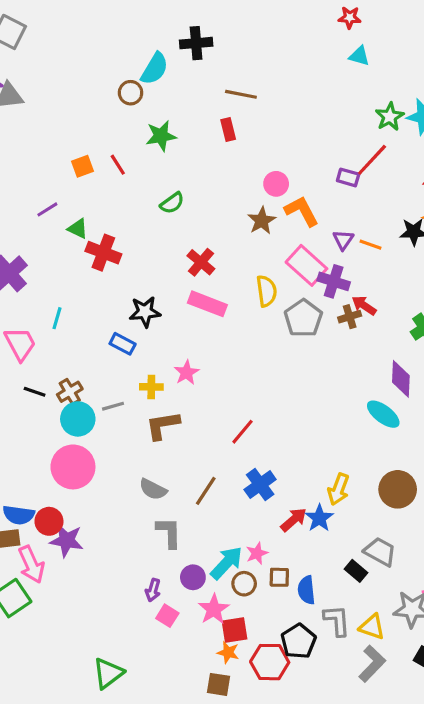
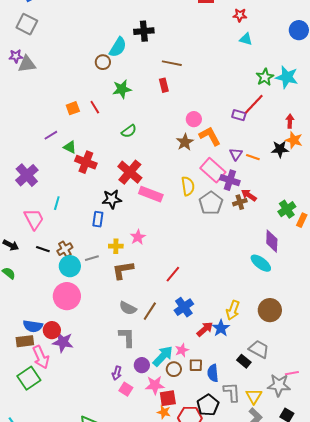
red cross: (201, 262) -> (130, 172), moved, size x1.4
blue rectangle: (123, 344) -> (98, 219), turned 70
gray semicircle: (153, 489) -> (128, 308), moved
pink star: (214, 609) -> (155, 385), turned 30
yellow triangle: (372, 627) -> (254, 396), turned 42

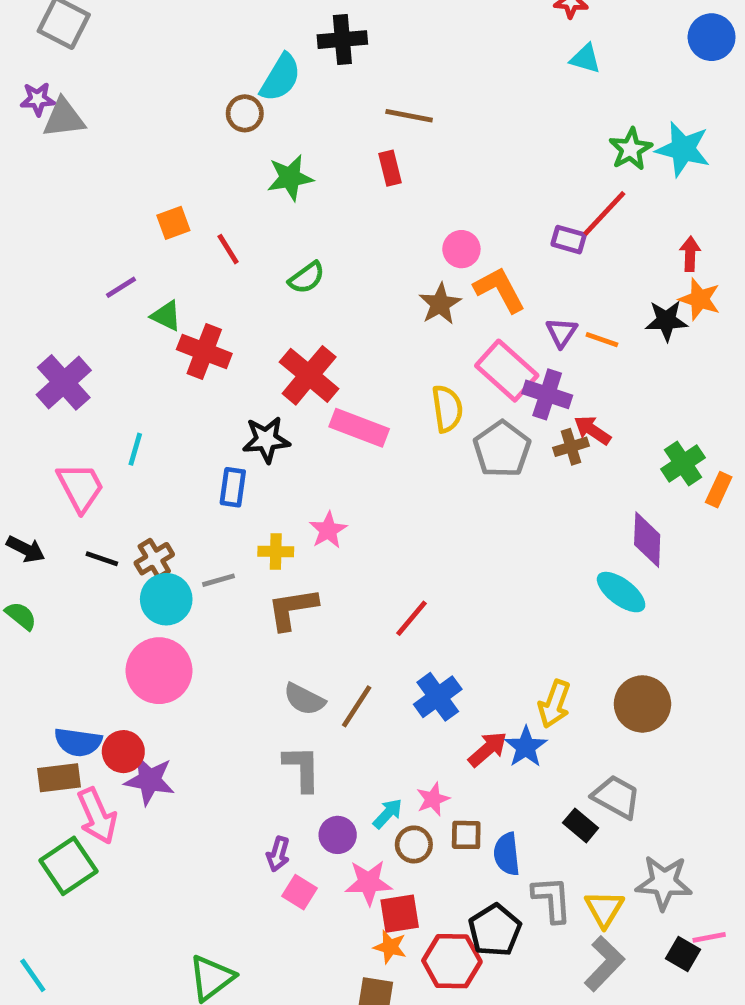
red line: (95, 107) -> (228, 249), moved
cyan arrow: (163, 356) -> (388, 814), size x0.6
pink line: (292, 373) -> (709, 937), moved

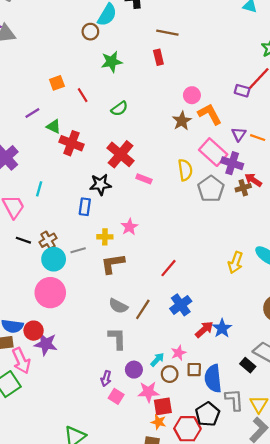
pink rectangle: (359, 428) -> (144, 179), size x0.6
yellow arrow: (554, 704) -> (235, 263), moved
blue semicircle: (507, 854) -> (213, 379), size x1.4

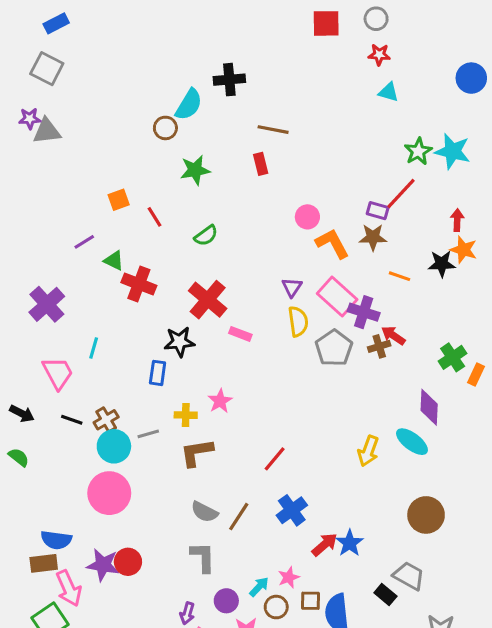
brown star: (182, 121) -> (373, 237), moved, turned 30
purple triangle: (239, 134) -> (292, 287), moved
red circle: (34, 331) -> (128, 562), moved

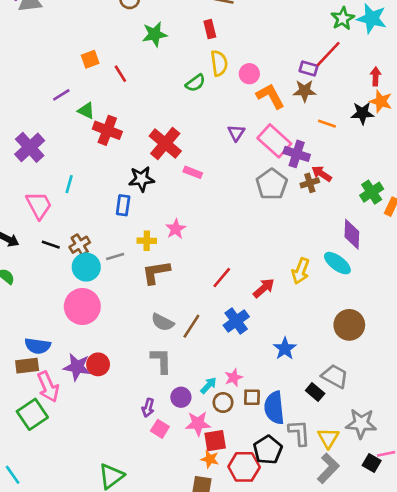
green semicircle: (206, 236) -> (195, 83), moved
yellow semicircle: (298, 321) -> (219, 63), moved
red arrow: (325, 545) -> (264, 288), moved

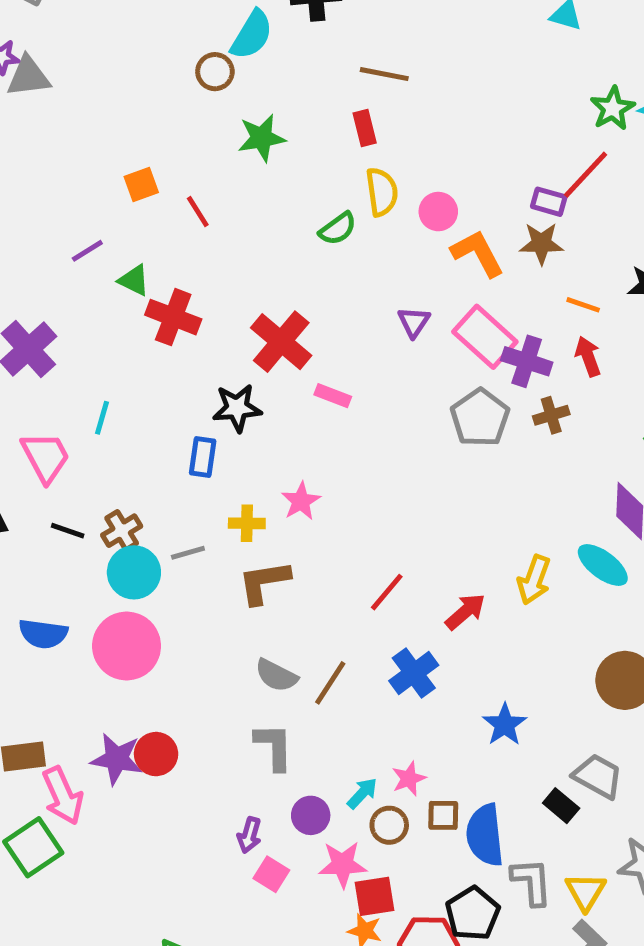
red arrow: (322, 174) -> (588, 356), moved, turned 36
blue semicircle: (38, 346) -> (43, 634), moved

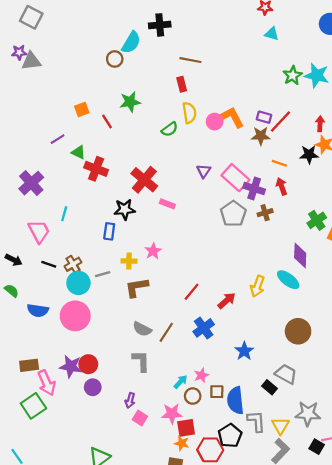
green star: (262, 138) -> (130, 102), moved
red line: (586, 175) -> (280, 122), moved
orange L-shape: (478, 253) -> (232, 117), moved
purple circle: (311, 815) -> (93, 387), moved

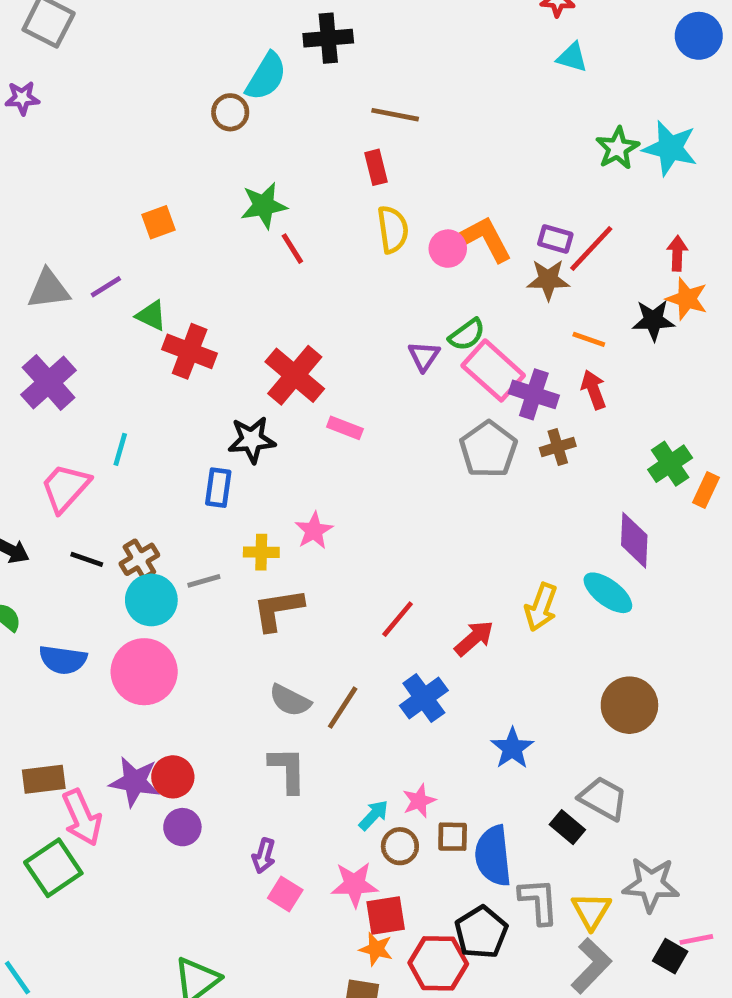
gray triangle: (31, 61) -> (49, 289), moved
red line: (107, 122) -> (292, 249), moved
green semicircle: (170, 129) -> (467, 335), moved
pink trapezoid: (39, 231) -> (65, 488), turned -110

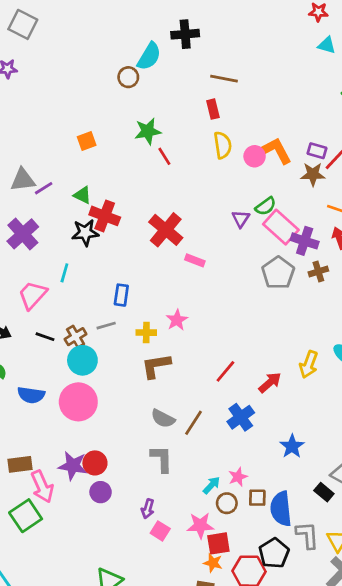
purple line: (106, 287) -> (44, 188), moved
black star: (252, 440) -> (85, 233), moved
gray line: (204, 581) -> (106, 326), moved

